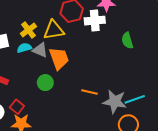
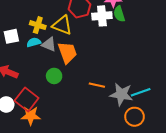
yellow cross: (28, 30) -> (38, 25), turned -35
yellow triangle: (54, 30) -> (62, 25), turned 30
green semicircle: (127, 41) -> (119, 14), moved
red square: (17, 107) -> (27, 99), size x1.6

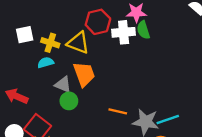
white square: (11, 36) -> (25, 35), moved
gray triangle: (49, 44) -> (63, 85), moved

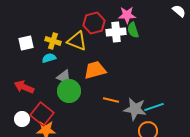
white square: (25, 35) -> (26, 43), moved
orange trapezoid: (84, 74) -> (95, 70), moved, turned -85
green circle: (69, 101) -> (69, 91), size x1.5

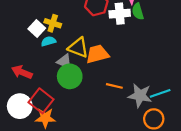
yellow triangle: (77, 41) -> (78, 48), moved
white square: (26, 43) -> (37, 29), moved, turned -35
white circle: (22, 119) -> (20, 106), size x1.5

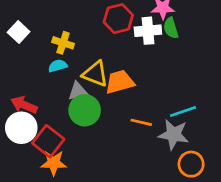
white square: (37, 29) -> (19, 32), moved
gray triangle: (64, 61) -> (78, 91), turned -35
cyan line: (160, 93) -> (183, 112), moved
white circle: (20, 106) -> (21, 128), moved

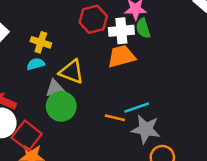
orange trapezoid: (120, 82) -> (121, 56), moved
cyan line: (183, 112) -> (137, 108), moved

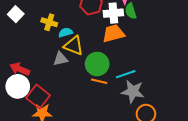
cyan semicircle: (36, 64) -> (66, 32), moved
green circle: (61, 106) -> (97, 64), moved
orange line: (115, 118) -> (99, 81), moved

